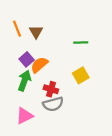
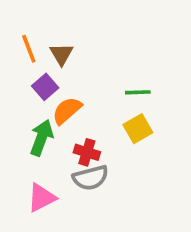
green line: (81, 42) -> (138, 92), moved
purple square: (27, 59) -> (45, 87), moved

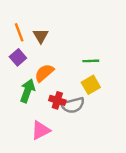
purple square: (45, 87) -> (18, 57), moved
gray semicircle: (91, 178) -> (73, 105), moved
pink triangle: (42, 198) -> (41, 130), moved

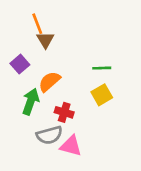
orange line: (19, 32) -> (37, 24), moved
gray semicircle: (73, 105) -> (49, 135), moved
pink triangle: (41, 130) -> (71, 146), moved, turned 42

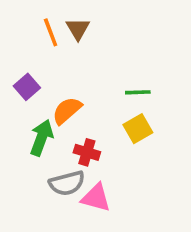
brown triangle: (45, 40) -> (78, 29), moved

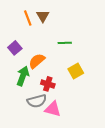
green line: (138, 92) -> (65, 43), moved

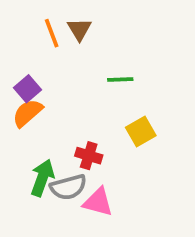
orange semicircle: (37, 61) -> (27, 113), moved
green arrow: (23, 76) -> (42, 178), moved

